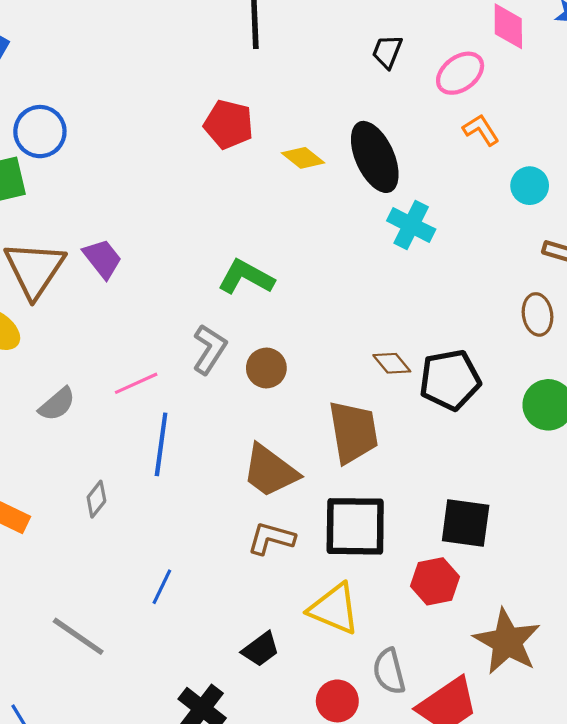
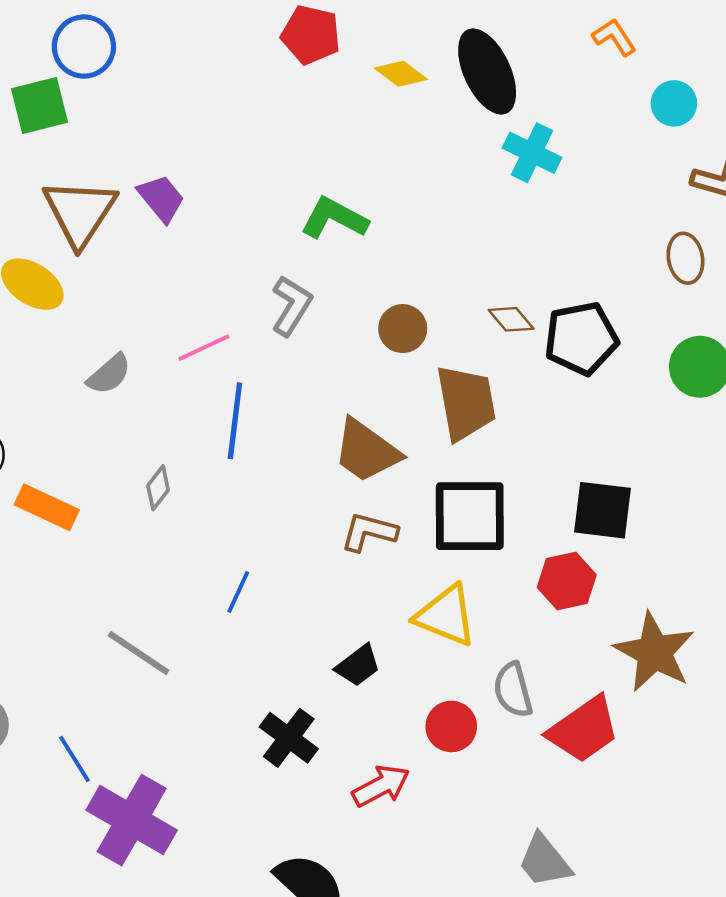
brown circle: (266, 368) -> (403, 329), moved

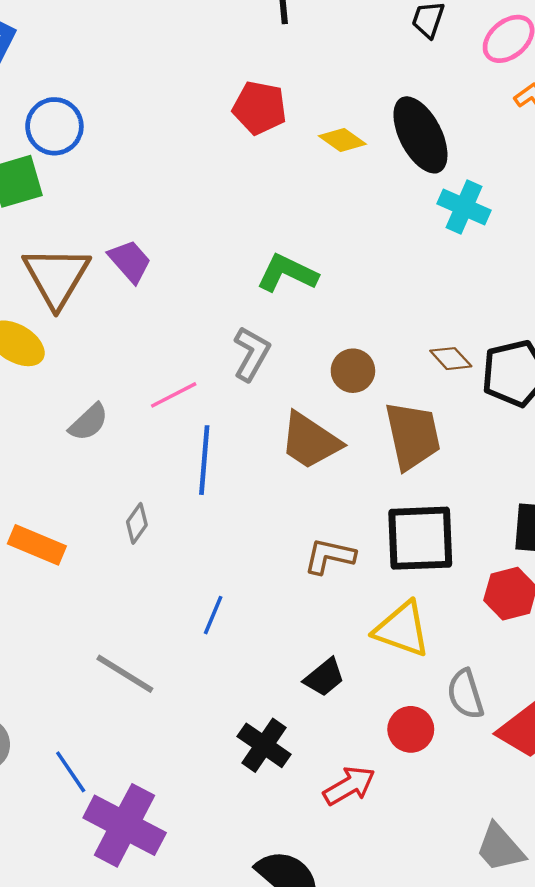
brown trapezoid: (366, 451) -> (310, 441), moved

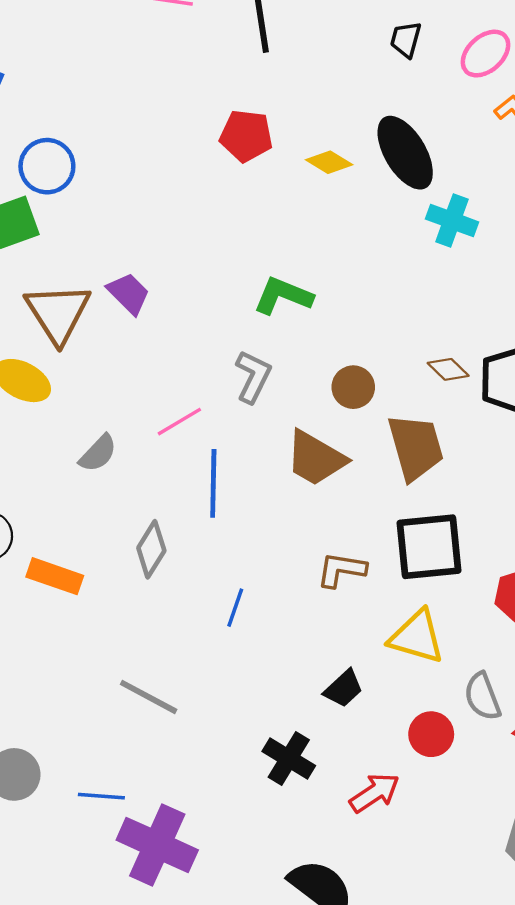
gray diamond: (137, 523) -> (151, 549), size x1.4
blue line: (213, 615) -> (235, 608), moved
blue line: (71, 772) -> (101, 796), turned -48

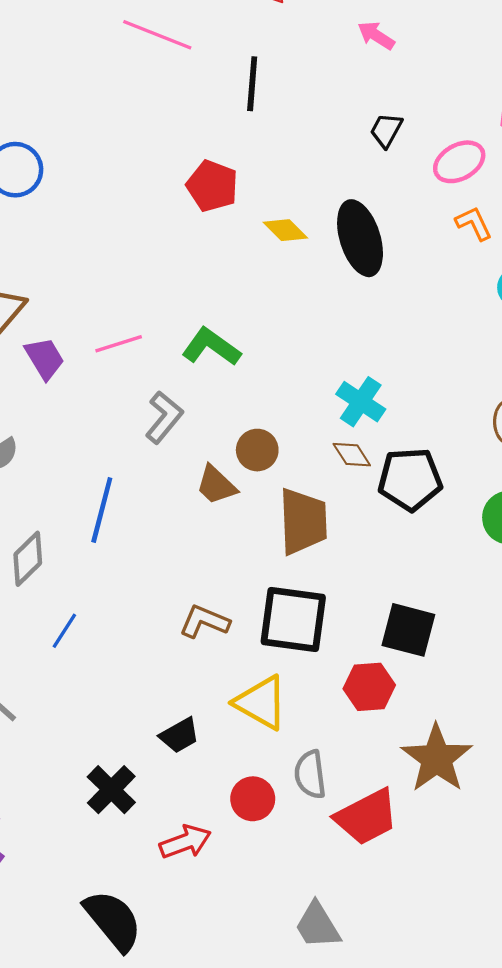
cyan cross: (452, 220) -> (361, 402), moved
purple trapezoid: (129, 293) -> (45, 358), moved
pink line: (179, 422) -> (119, 344), moved
brown trapezoid: (316, 458) -> (216, 485), moved, size x0.7
blue line: (235, 608) -> (64, 631), moved

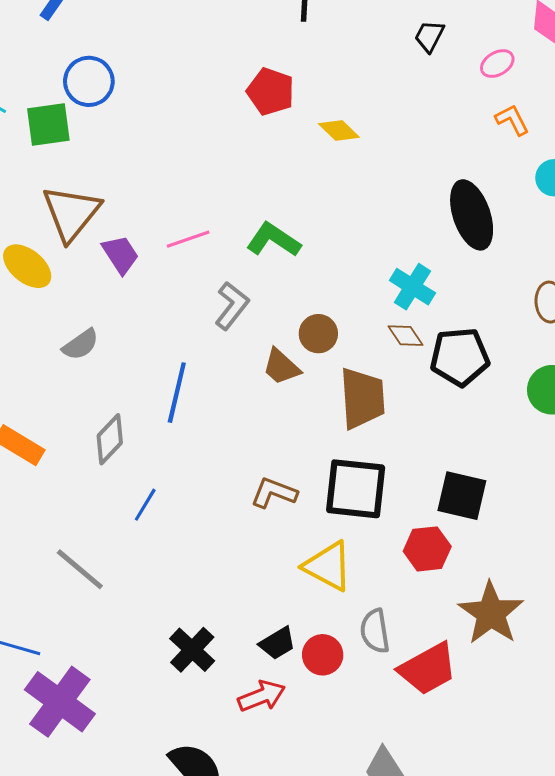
pink ellipse: (459, 162) -> (497, 64), size x0.7
black ellipse: (360, 238) -> (472, 215), moved
black trapezoid: (179, 735) -> (277, 643), moved

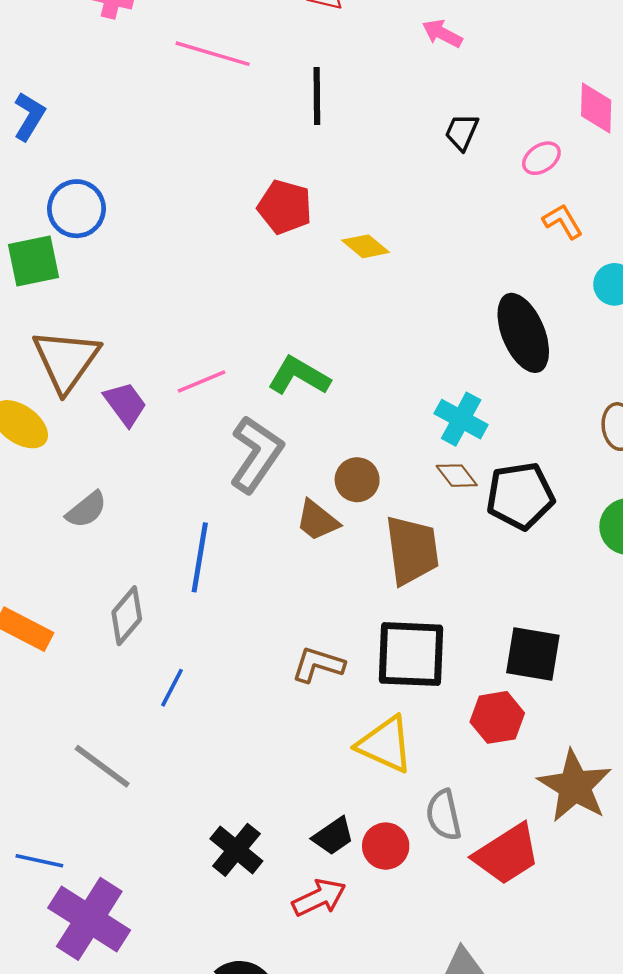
gray L-shape: (232, 306) -> (256, 454), size x1.4

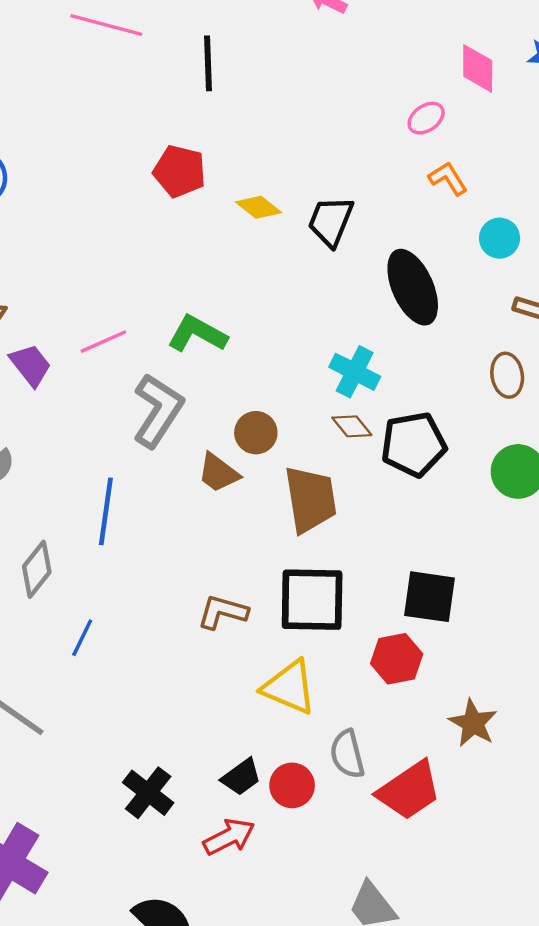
black trapezoid: (462, 132) -> (331, 221), moved, size x1.4
brown star: (575, 786) -> (473, 723), size x0.7

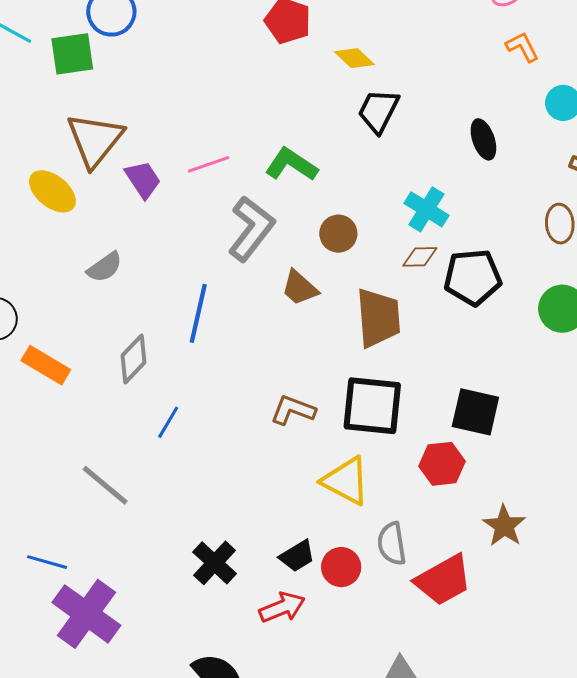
black trapezoid: (331, 221) -> (378, 111), moved
black ellipse: (413, 287) -> (483, 139), size x0.6
brown diamond: (352, 426) -> (420, 257), turned -57
brown circle: (256, 433) -> (338, 234), moved

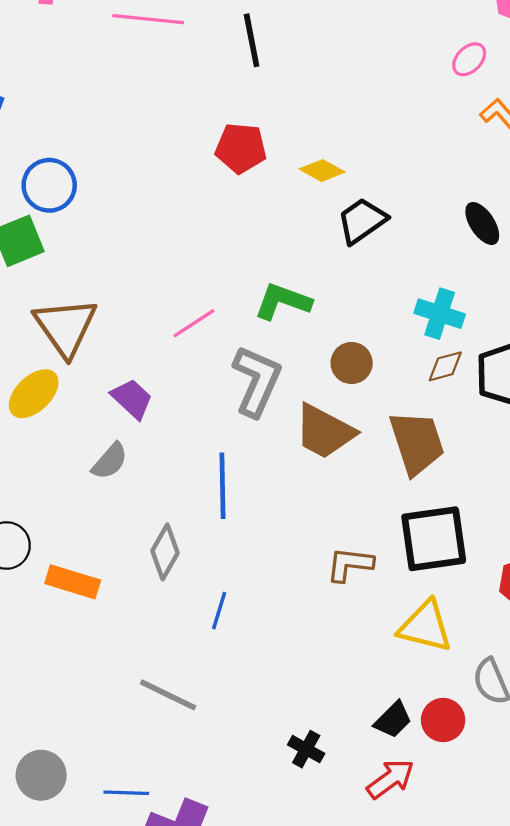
black trapezoid: (378, 111) -> (362, 221), turned 42
purple trapezoid: (143, 180) -> (132, 399), moved
yellow ellipse: (52, 191) -> (34, 394), turned -69
brown trapezoid: (300, 288) -> (324, 431), size x1.5
black cross: (215, 563) -> (306, 749), size x0.7

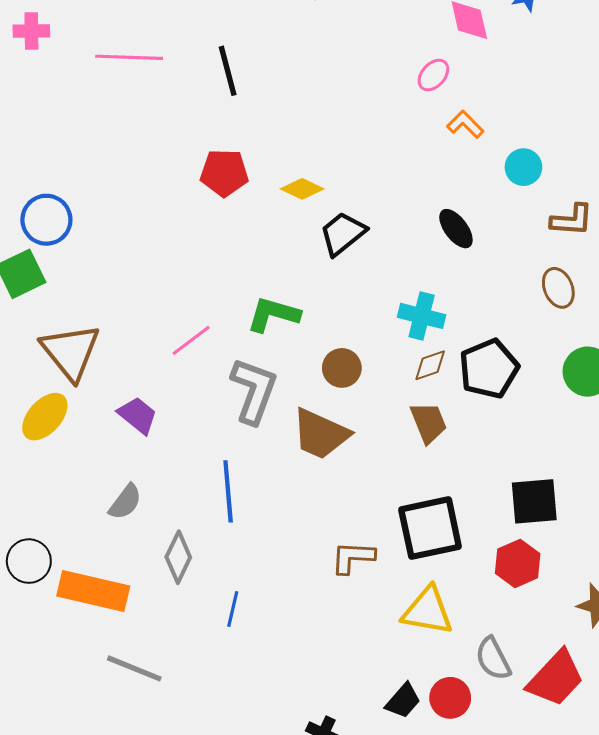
brown trapezoid: (417, 443) -> (429, 423), moved, size x0.7
gray semicircle: (110, 461) -> (125, 502), moved
orange rectangle: (73, 582) -> (93, 591), size x1.4
gray line: (168, 695) -> (134, 668), moved

